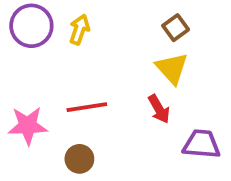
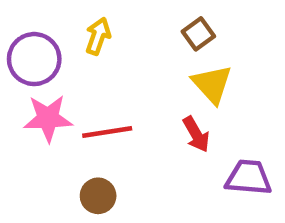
purple circle: (31, 26) -> (34, 59), moved
brown square: (176, 28) -> (198, 34), moved
pink star: (28, 126) -> (48, 118), moved

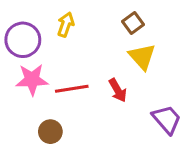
red arrow: (196, 134) -> (118, 90), moved
purple trapezoid: (249, 178) -> (167, 119), turned 44
brown circle: (98, 196) -> (50, 132), moved

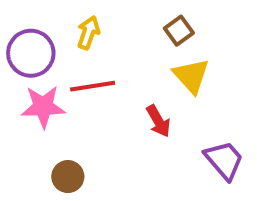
red line: (72, 89) -> (93, 86), moved

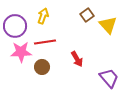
yellow triangle: (191, 76) -> (108, 25), moved
brown circle: (68, 177) -> (42, 67), moved

